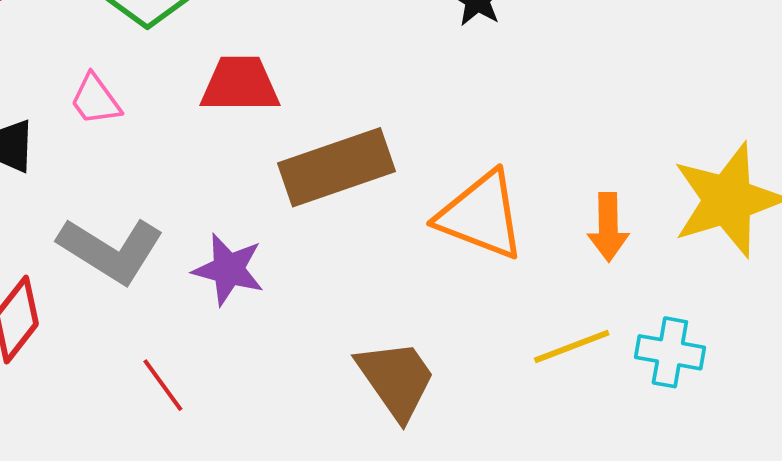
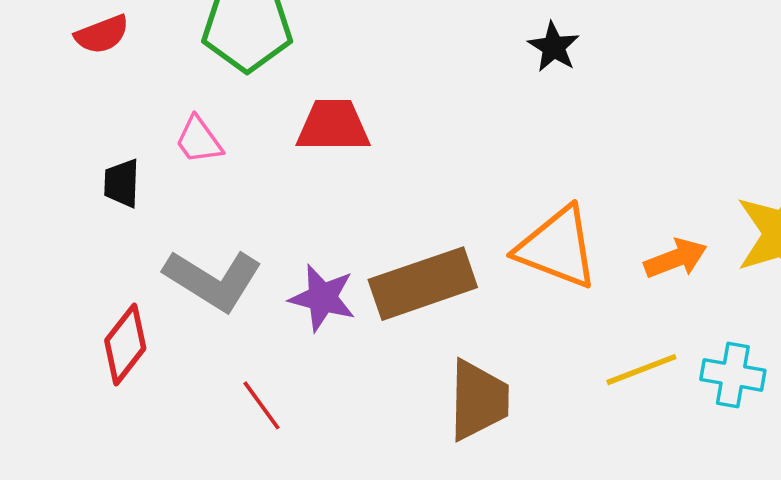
brown rectangle: (336, 167) -> (423, 284), moved
orange arrow: (608, 227) -> (676, 258), turned -110
brown trapezoid: (396, 379) -> (478, 400), turned 36

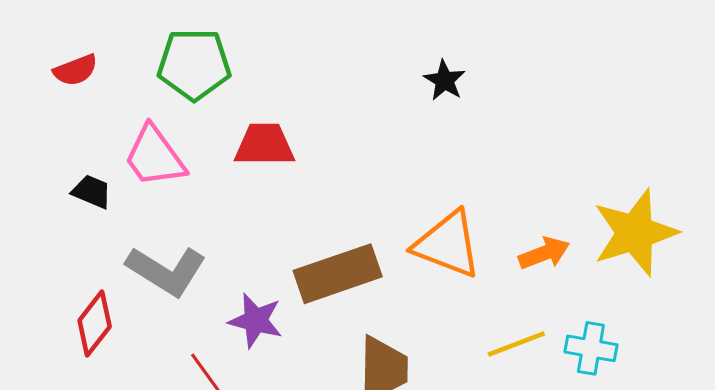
pink trapezoid: (199, 140) -> (155, 157), size x1.6
black trapezoid: (122, 183) -> (92, 192), turned 111
purple star: (322, 298) -> (256, 321), moved

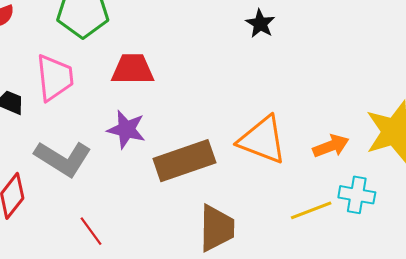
pink trapezoid: (155, 157) -> (55, 78), turned -150
purple star: (256, 321) -> (126, 129), moved
cyan cross: (591, 348) -> (357, 195), moved

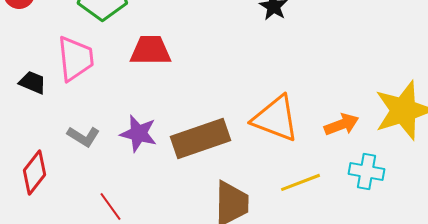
purple star: (126, 129) -> (138, 133), moved
gray L-shape: (63, 159) -> (83, 136), size x0.6
yellow line: (311, 210) -> (300, 182), moved

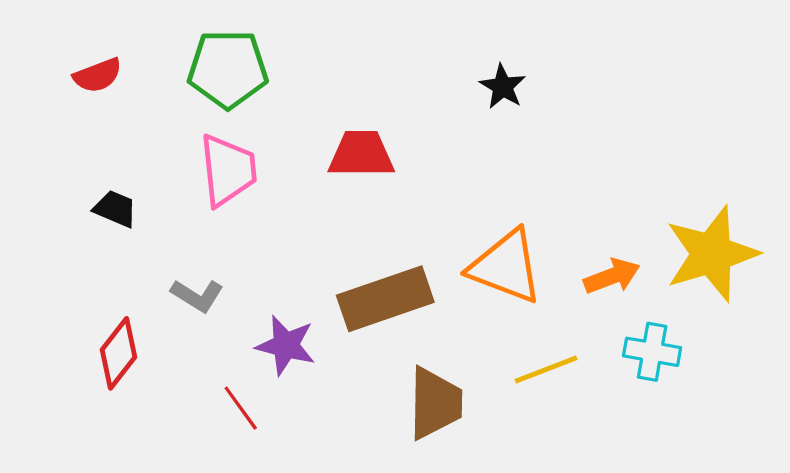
red trapezoid: (150, 50) -> (361, 154), moved
pink trapezoid: (75, 58) -> (228, 170), moved
purple star: (138, 133) -> (286, 345), moved

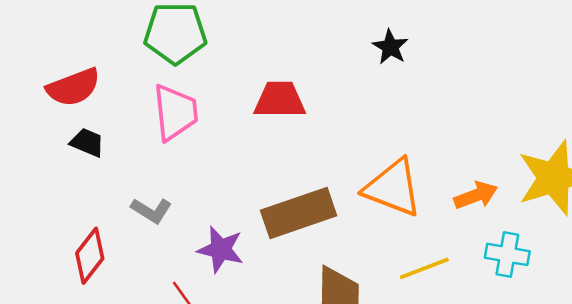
red semicircle: (98, 75) -> (73, 87), moved, size x1.4

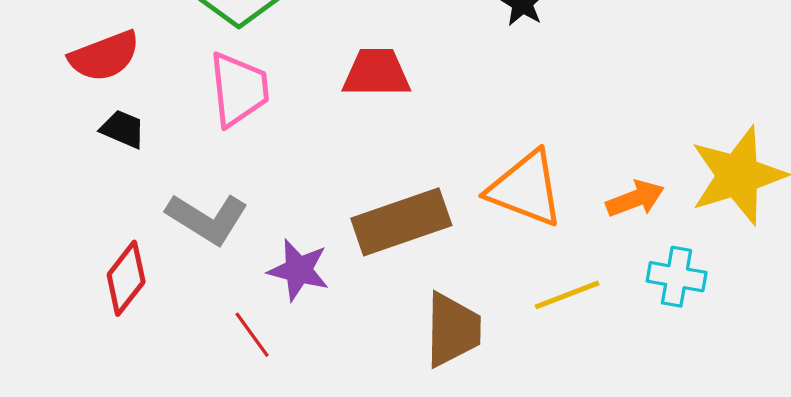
gray L-shape: (151, 210) -> (207, 219), size x1.5

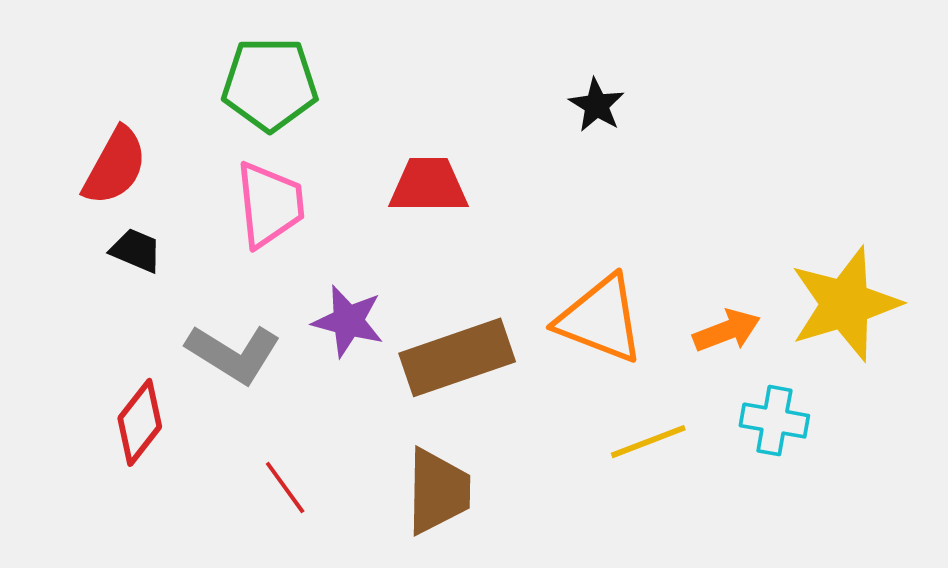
red semicircle: (104, 56) -> (115, 166), turned -40
purple star: (298, 270) -> (348, 321), moved
brown trapezoid: (453, 330) -> (438, 491), moved

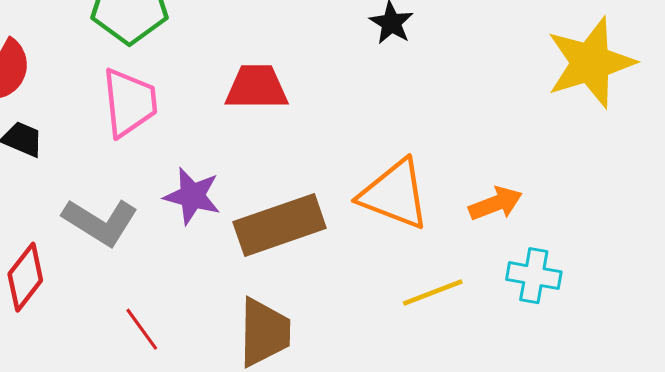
yellow star: (845, 304) -> (591, 63), moved

